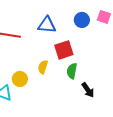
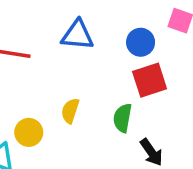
blue circle: (82, 20) -> (141, 42), moved
red square: (64, 50) -> (150, 80), moved

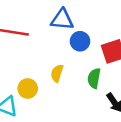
blue circle: (141, 42) -> (80, 41), moved

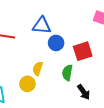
yellow circle: (28, 88) -> (27, 84), moved

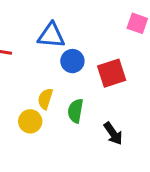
green semicircle: (67, 73) -> (75, 111), moved

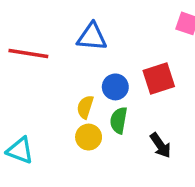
blue circle: (72, 61) -> (115, 87), moved
yellow circle: (30, 121) -> (89, 137), moved

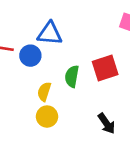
blue circle: (115, 87) -> (30, 56), moved
green semicircle: (119, 120) -> (72, 76), moved

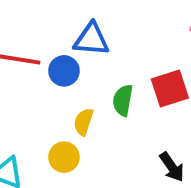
yellow circle: (47, 117) -> (64, 157), moved

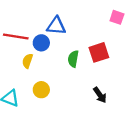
yellow semicircle: (84, 122) -> (27, 61), moved

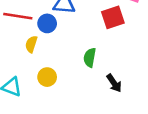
red square: (99, 52) -> (113, 17), moved
green semicircle: (73, 59) -> (90, 58), moved

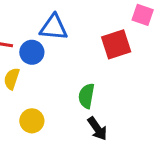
black arrow: (114, 83) -> (97, 129), moved

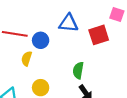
blue triangle: (54, 27) -> (69, 23), moved

